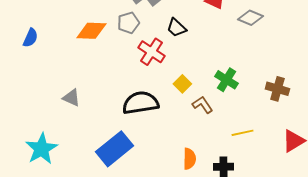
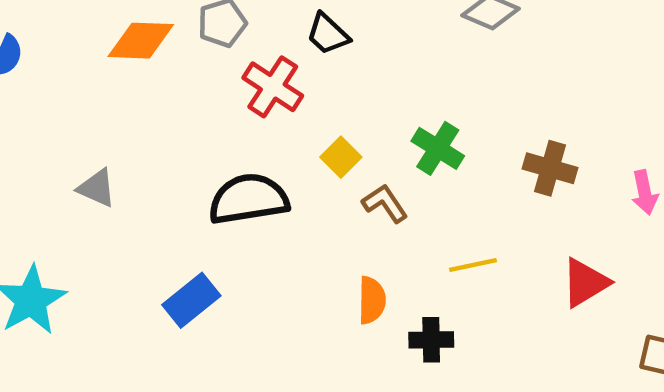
blue rectangle: (114, 149) -> (191, 300), size x0.7
orange semicircle: (189, 159) -> (372, 300), moved

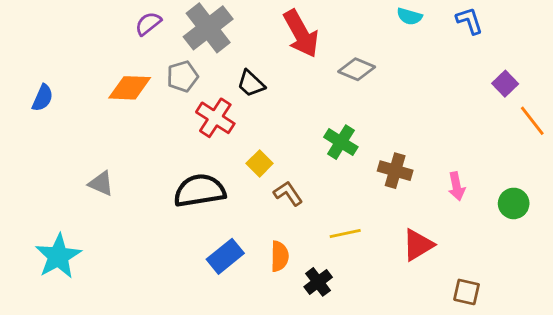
green cross: (438, 148) -> (341, 142), moved
blue rectangle: (191, 300) -> (225, 256), moved
black cross: (431, 340) -> (318, 282), turned -36

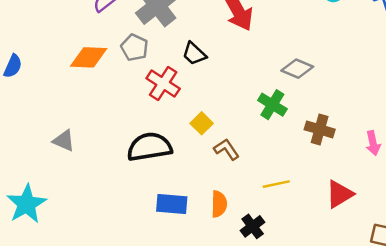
gray diamond: (357, 69) -> (297, 69), moved
gray pentagon: (182, 76) -> (135, 47), turned -30
blue rectangle: (225, 256) -> (172, 204), turned 44

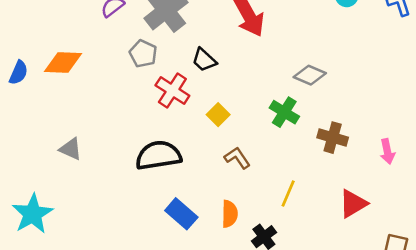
orange diamond: (89, 57) -> (63, 63), moved
yellow square: (202, 123) -> (218, 115), moved
yellow line: (276, 184) -> (288, 193), turned -55
blue rectangle: (172, 204) -> (181, 214), turned 36

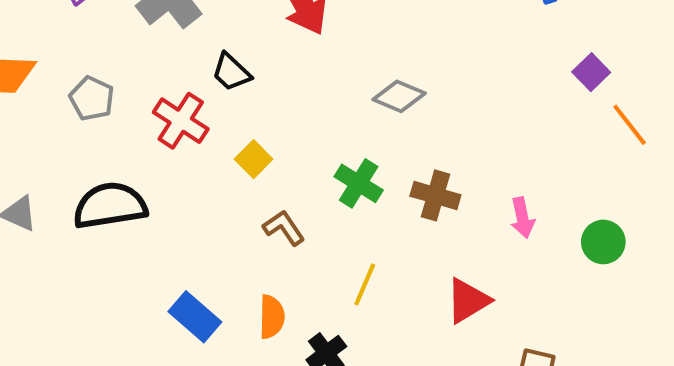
gray pentagon: (143, 54) -> (92, 98), moved
green cross: (284, 112) -> (359, 183), moved
black semicircle: (158, 155) -> (110, 206), moved

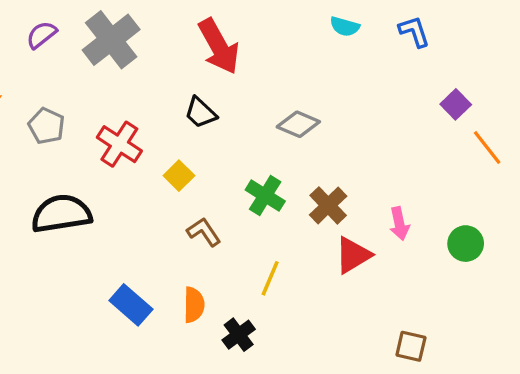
black trapezoid: (231, 72) -> (201, 113), moved
brown cross: (435, 195) -> (328, 205), turned 30
red triangle: (468, 301) -> (353, 255), moved

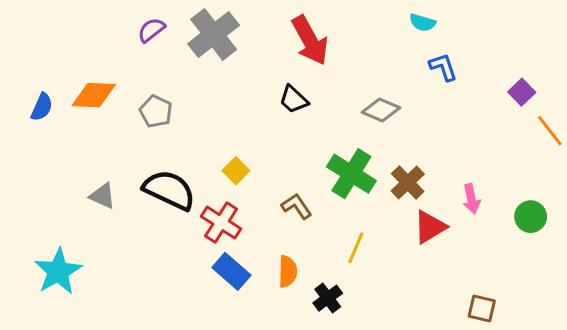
blue L-shape: (414, 31) -> (443, 67), moved
red cross: (119, 144) -> (221, 223), moved
yellow square: (179, 176) -> (236, 171), moved
green cross: (265, 195) -> (351, 174), size x1.4
black semicircle: (61, 214) -> (169, 190), turned 34

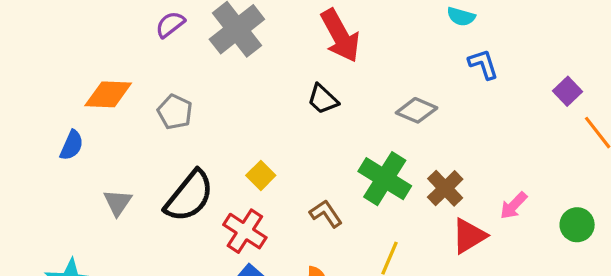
blue semicircle: (42, 107) -> (72, 145), moved
black semicircle: (169, 190) -> (189, 196), turned 104
gray triangle: (103, 196) -> (118, 202), turned 40
pink arrow: (471, 199) -> (513, 206), turned 56

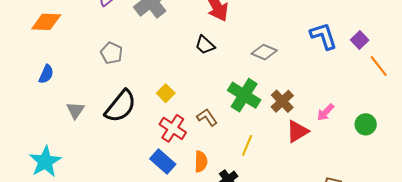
blue L-shape: (483, 64) -> (323, 36), moved, size x1.4
orange diamond: (108, 94) -> (46, 22), moved
red cross: (245, 231) -> (173, 128), moved

